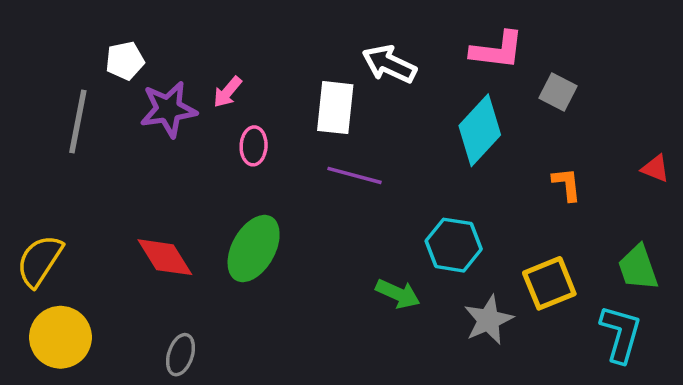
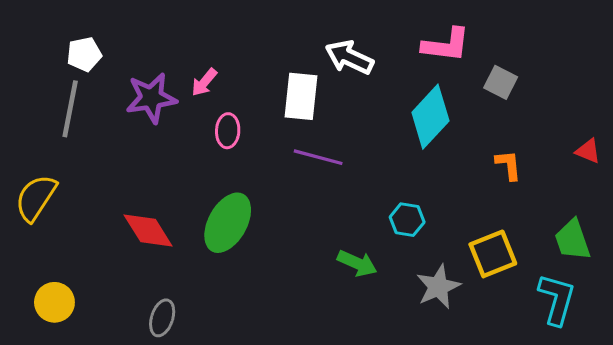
white pentagon: (125, 61) -> (84, 54), moved
cyan hexagon: (454, 245) -> (407, 220), size x0.7
yellow semicircle: (40, 261) -> (36, 198), moved
yellow circle: (60, 337) -> (54, 302), size x0.7

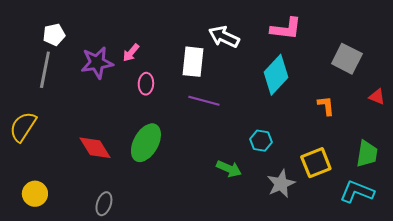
gray square: (501, 82) -> (347, 59), moved, size x1.4
green trapezoid: (572, 240) -> (367, 154), turned -152
cyan L-shape: (557, 299) -> (357, 192), turned -84

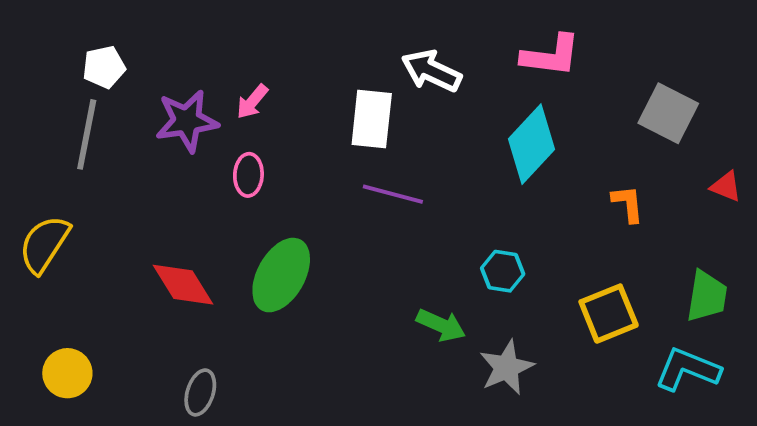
pink ellipse: (146, 84) -> (248, 175), moved
gray star: (281, 184) -> (506, 367), moved

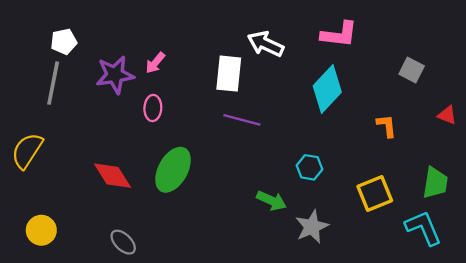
gray square: (668, 113) -> (412, 70), size x0.7
cyan L-shape: (688, 369) -> (423, 228), turned 45
gray ellipse: (200, 392) -> (123, 242), turned -64

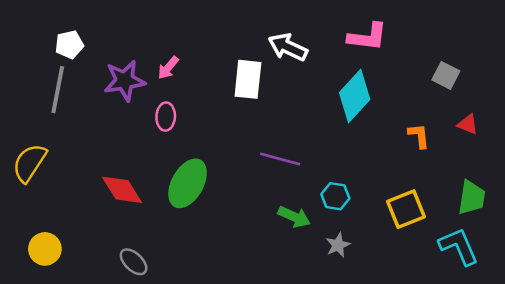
red triangle: (447, 115) -> (468, 124), moved
purple line: (242, 120) -> (280, 159), moved
cyan hexagon: (310, 167) -> (335, 196), moved
gray star: (312, 227) -> (338, 245), size x0.7

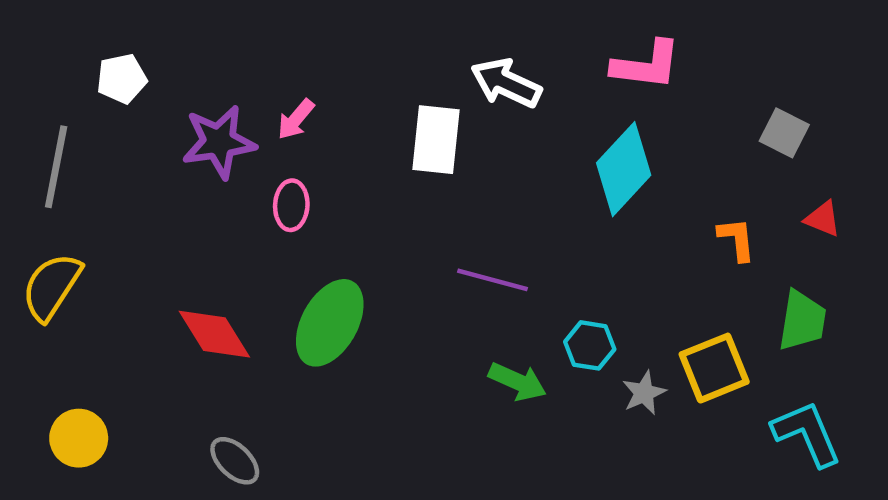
gray line: (58, 90) -> (56, 167), moved
green trapezoid: (472, 198) -> (802, 321), moved
gray star: (338, 245) -> (644, 393), moved

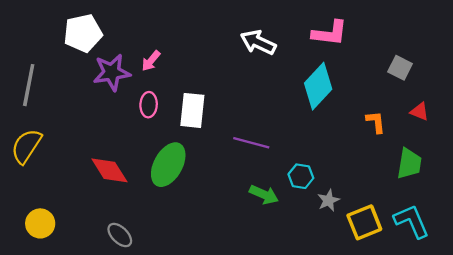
white pentagon: (122, 79) -> (83, 33), moved, size x1.5
white rectangle: (436, 140) -> (192, 110), moved
yellow square: (714, 368) -> (364, 222), moved

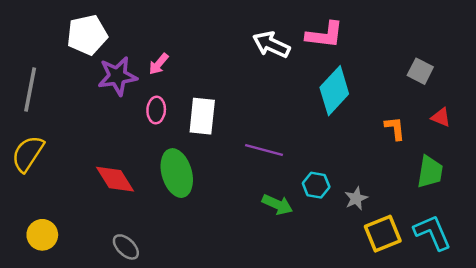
pink L-shape: (330, 33) -> (325, 35), moved
green ellipse: (168, 165) -> (177, 173), turned -45
gray star: (329, 200) -> (356, 198), moved

